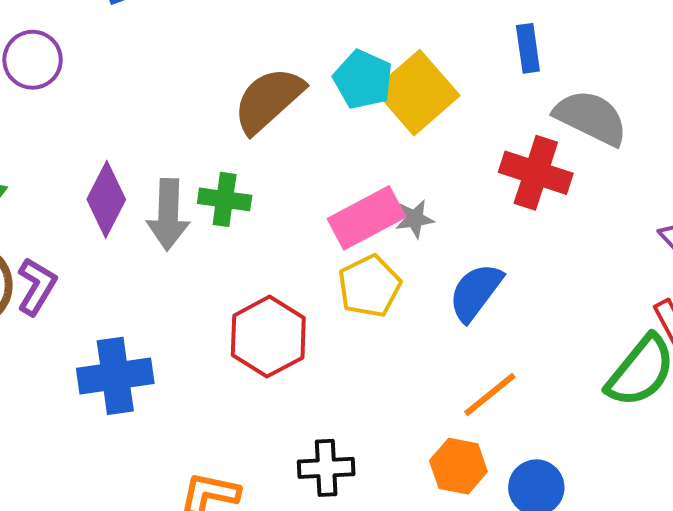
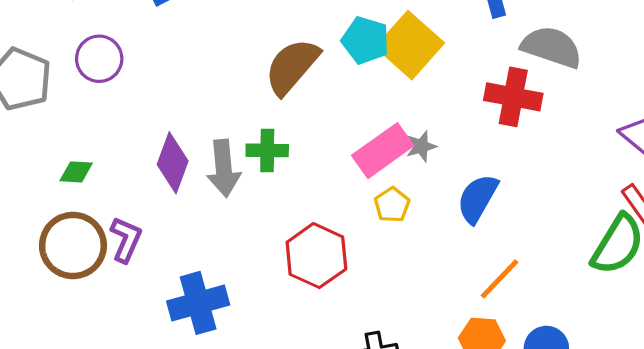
yellow pentagon: (369, 286) -> (392, 205), size x0.7

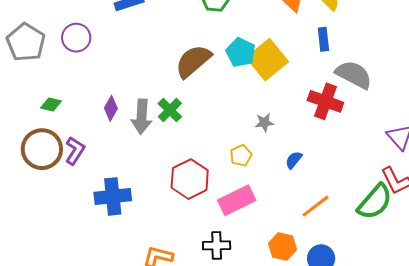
green cross: (267, 150) -> (170, 110), turned 35
pink rectangle: (383, 151) -> (237, 200), moved
purple diamond: (173, 163) -> (111, 108), size x0.7
blue semicircle: (477, 198) -> (294, 160), size x0.6
orange line: (500, 279) -> (316, 206), moved

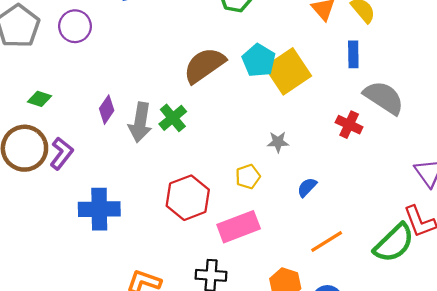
red cross: (325, 101) -> (349, 125), size x0.7

